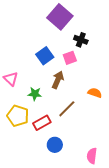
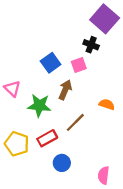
purple square: (60, 17) -> (105, 19), moved
green star: (35, 94) -> (39, 106), size x1.5
yellow pentagon: (18, 116) -> (17, 144), moved

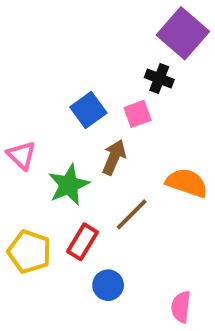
orange semicircle: (107, 104) -> (187, 183), size x1.5
green star: (39, 106) -> (69, 185), turned -30
red rectangle: (47, 138) -> (82, 242), turned -30

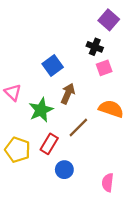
purple square: (183, 33) -> (109, 20), size x0.7
pink square: (138, 114) -> (104, 68), moved

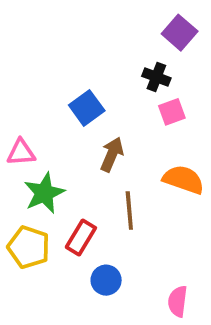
pink triangle: (13, 92) -> (21, 152), turned -48
green star: (41, 110) -> (44, 193), moved
brown line: (78, 128) -> (129, 210), turned -50

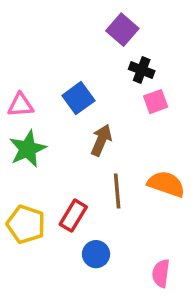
purple square: (180, 33) -> (122, 30), moved
pink triangle: (21, 152) -> (21, 105), moved
orange semicircle: (183, 180) -> (166, 184), moved
green star: (44, 193) -> (28, 149), moved

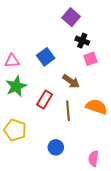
brown arrow: (101, 140) -> (71, 81), moved, turned 102
red rectangle: (73, 216) -> (45, 100), moved

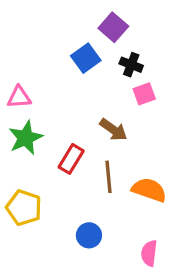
blue square: (46, 57) -> (86, 58), moved
orange semicircle: (96, 107) -> (149, 190), moved

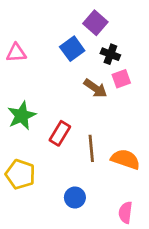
pink triangle: (19, 97) -> (16, 53), moved
brown arrow: (113, 130) -> (95, 88), moved

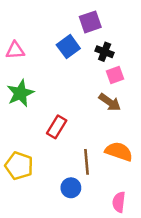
purple square: (95, 23) -> (90, 22), turned 30
brown arrow: (95, 88) -> (110, 102), moved
green star: (22, 116) -> (20, 93), moved
brown line: (91, 148) -> (86, 162), moved

